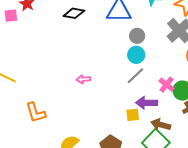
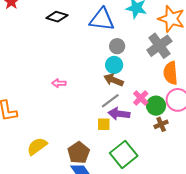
gray line: (135, 76) -> (110, 101), moved
brown arrow: (161, 125) -> (113, 80), moved

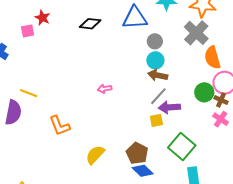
pink cross: (141, 98) -> (221, 119), moved
brown cross: (161, 124) -> (221, 100), moved, turned -32

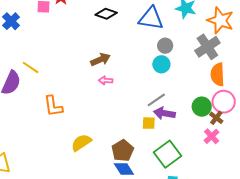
brown arrow: (158, 75) -> (100, 59), moved, turned 132

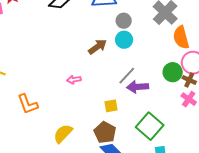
brown arrow: (100, 59) -> (97, 47), moved
pink arrow: (105, 80) -> (74, 80), moved
yellow square: (149, 123) -> (111, 106), moved

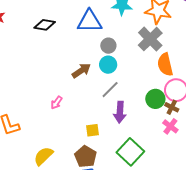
gray line: (127, 76) -> (110, 90), moved
pink arrow: (74, 80) -> (56, 103), turned -48
purple arrow: (138, 87) -> (120, 112), turned -85

